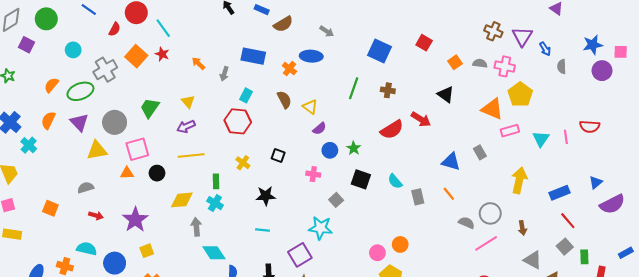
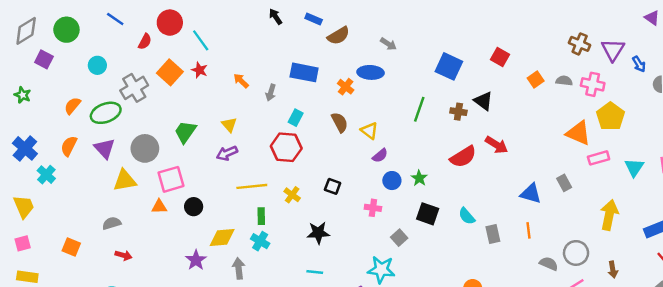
black triangle: (446, 94) -> (483, 101), moved
yellow line: (191, 155) -> (252, 186), moved
orange line: (449, 194) -> (529, 230), turned 32
purple star: (135, 220) -> (196, 260), moved, size x0.7

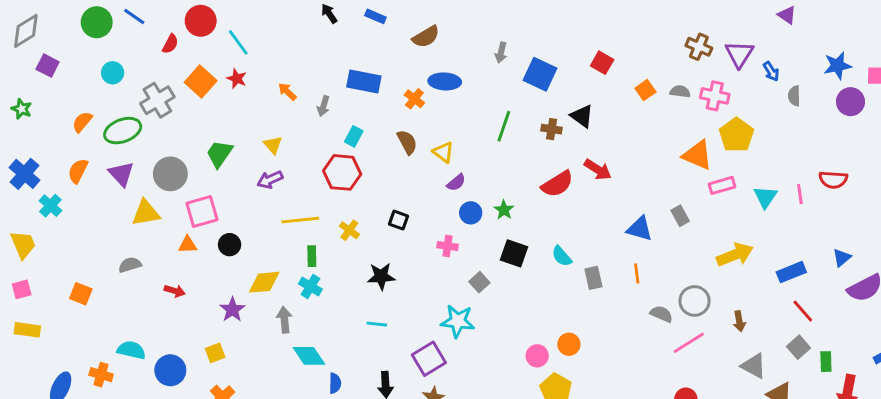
green circle: (66, 30) -> (97, 22), moved
brown semicircle: (338, 36) -> (426, 37), moved
gray arrow: (388, 44) -> (501, 53), moved, turned 70
yellow arrow: (609, 215) -> (735, 255), turned 56
red arrow: (123, 255) -> (175, 291), moved

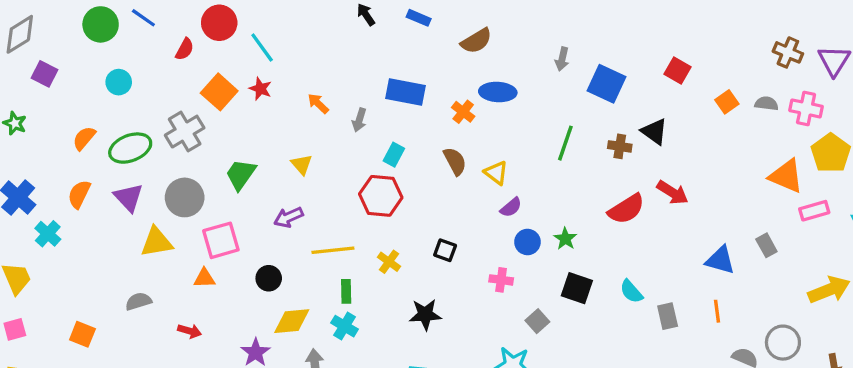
gray cross: (157, 100) -> (185, 132), moved
purple arrow: (270, 180) -> (288, 217), moved
black circle: (230, 245) -> (269, 278), moved

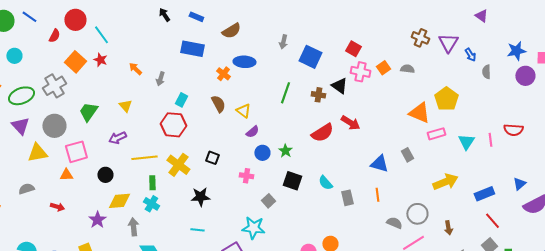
blue rectangle: (405, 92) -> (192, 49), moved
pink cross: (806, 108) -> (360, 72), moved
yellow cross: (389, 262) -> (178, 165), size x1.6

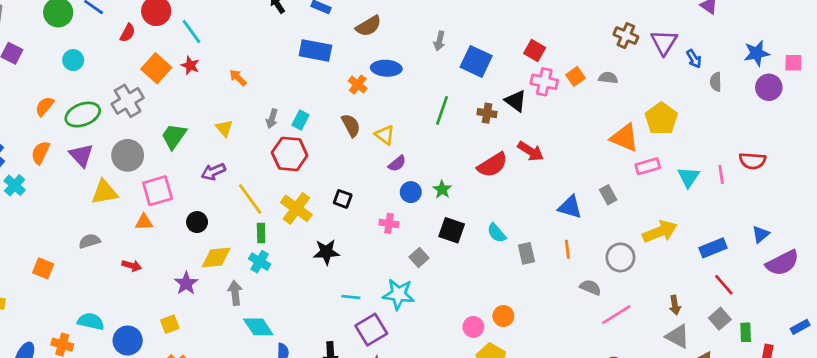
gray arrow: (160, 79) -> (272, 119), moved
yellow line: (144, 158) -> (250, 199), turned 60
gray circle: (417, 214) -> (620, 257), moved
brown arrow: (448, 228) -> (675, 305), moved
cyan line: (197, 230) -> (351, 297), moved

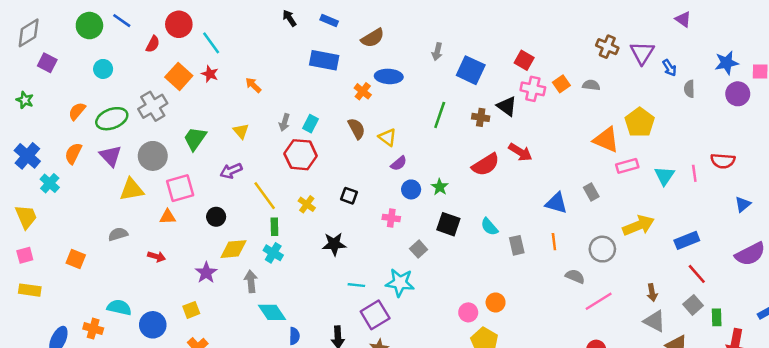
yellow cross: (296, 208) -> (307, 204), size x0.6
blue triangle: (761, 234) -> (743, 204), moved

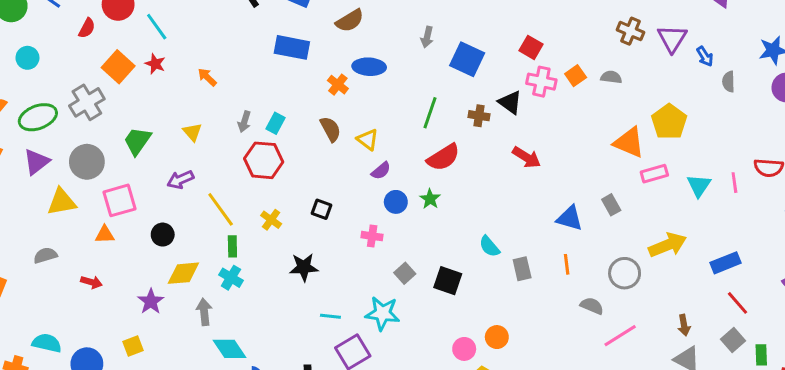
purple triangle: (111, 156) -> (36, 162), turned 35
red semicircle: (486, 165) -> (443, 157), moved
black square: (448, 224) -> (448, 281), moved

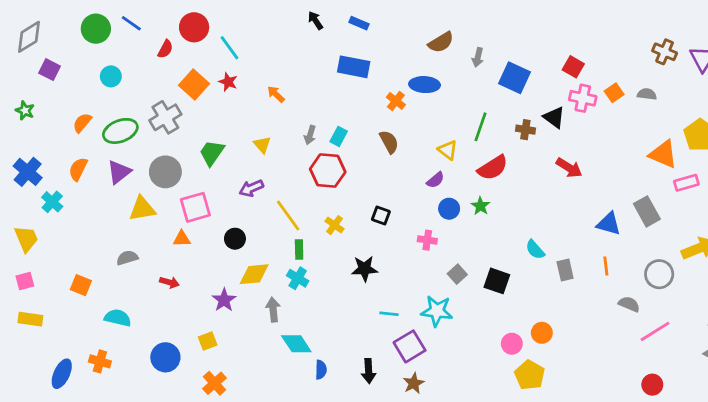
brown semicircle: (350, 21) -> (441, 42), moved
yellow triangle: (368, 140) -> (448, 150), moved
gray rectangle: (611, 205) -> (647, 211), size x1.5
cyan semicircle: (47, 343) -> (118, 318), moved

